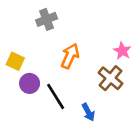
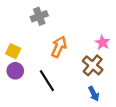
purple circle: (30, 83) -> (15, 71), moved
blue arrow: (88, 112) -> (94, 94), moved

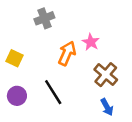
pink star: (102, 42) -> (91, 42), moved
purple circle: (15, 71) -> (17, 96), moved

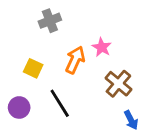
yellow square: (14, 58) -> (33, 68), moved
blue arrow: (107, 107) -> (131, 120), moved

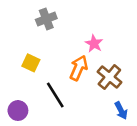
orange arrow: (75, 60) -> (79, 68), moved
purple circle: (19, 107) -> (18, 111), moved

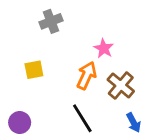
yellow square: (31, 63) -> (34, 70), turned -36
black line: (55, 95) -> (82, 118), moved

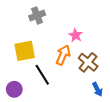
yellow square: (34, 70) -> (25, 51), size x1.5
black line: (82, 118) -> (42, 75), moved

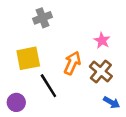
pink star: (76, 35) -> (102, 40), moved
blue arrow: (97, 89) -> (112, 102), turned -32

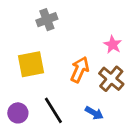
black line: (48, 86) -> (53, 110), moved
blue arrow: (112, 102) -> (94, 113), moved

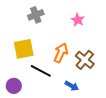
pink star: (113, 45) -> (78, 20), moved
black line: (53, 110) -> (41, 71), moved, turned -30

